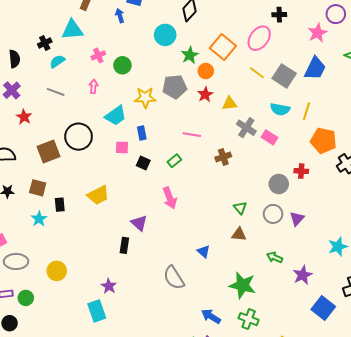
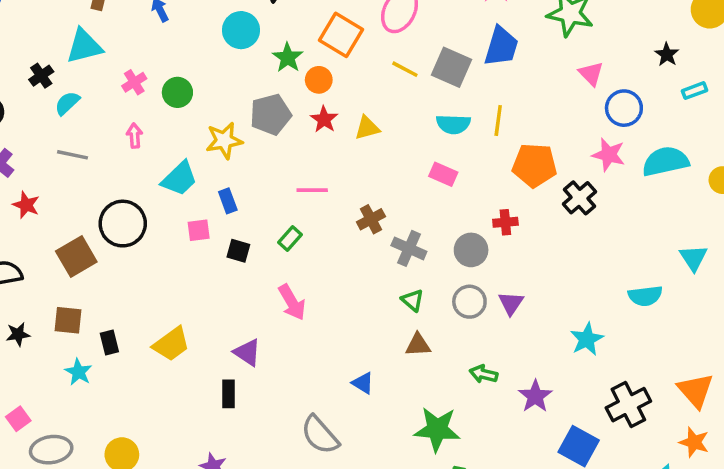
gray cross: (246, 128) -> (409, 248), moved
yellow trapezoid: (98, 195) -> (171, 344), moved

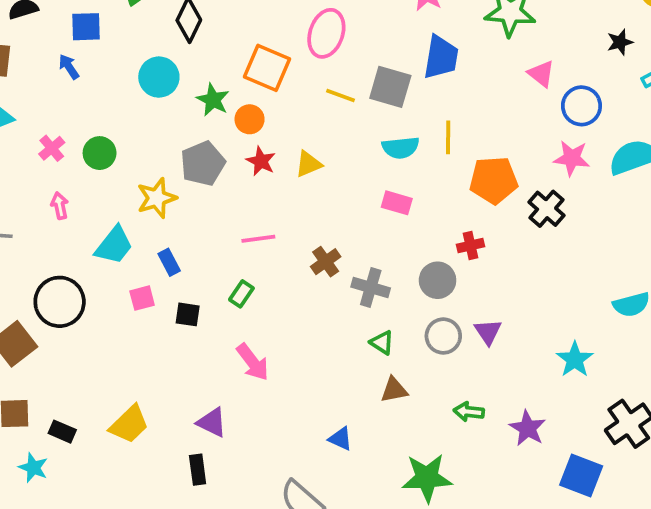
black star: (667, 54) -> (620, 42), turned 30
black rectangle: (109, 343) -> (62, 432), turned -45

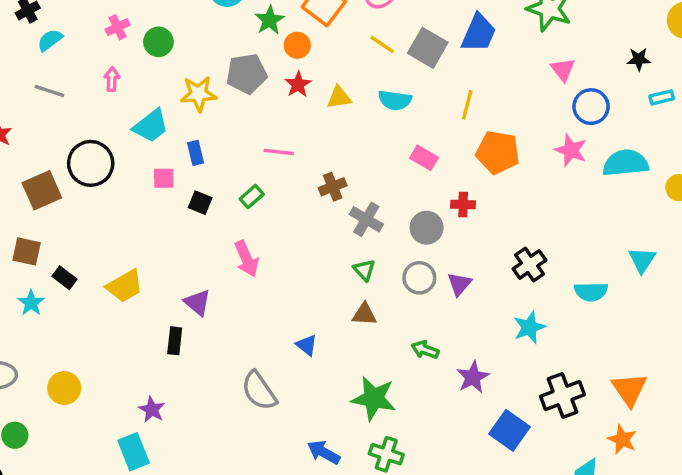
cyan semicircle: (401, 148) -> (395, 100), moved
pink rectangle: (397, 203) -> (424, 158), moved
black cross: (547, 209) -> (529, 264), moved

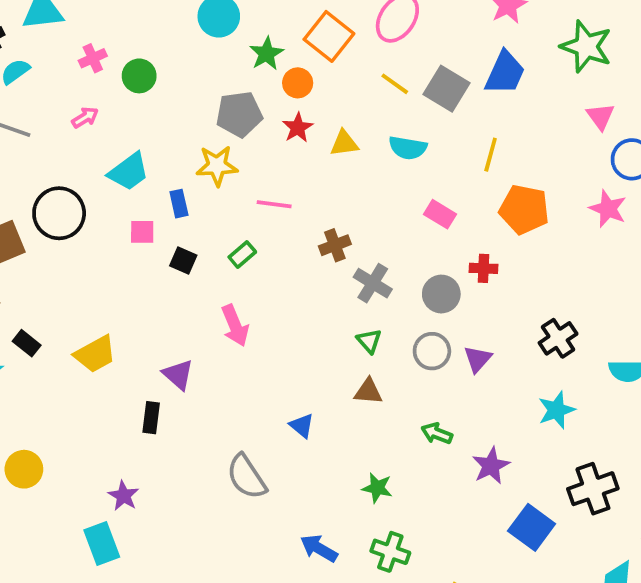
pink arrow: (112, 79) -> (85, 117), turned 55
yellow star: (199, 94) -> (217, 166), moved
green star: (374, 398) -> (377, 488), size x0.6

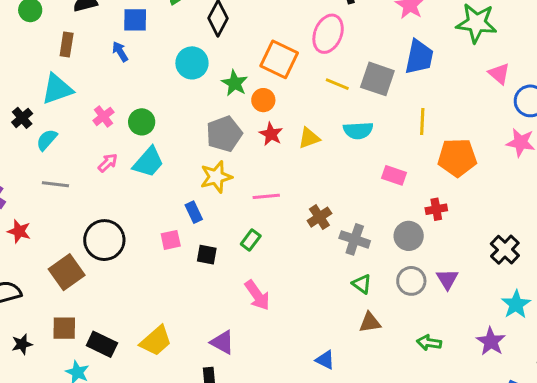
cyan trapezoid: (129, 172) -> (148, 162), moved
black rectangle: (27, 343) -> (102, 344), size x1.4
purple star: (491, 466) -> (491, 341), moved

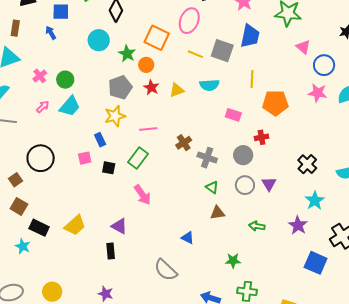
green rectangle: (251, 240) -> (138, 158), size x1.5
brown square: (67, 272) -> (15, 180), size x0.6
brown square: (64, 328) -> (19, 206), moved, turned 30

